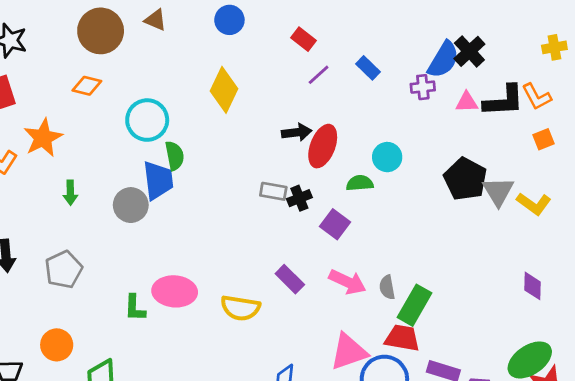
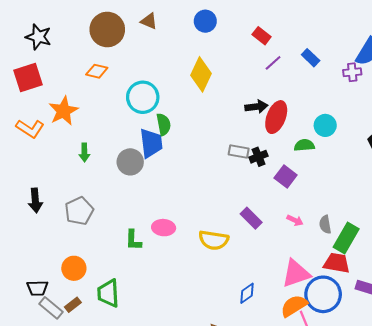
pink arrow: (347, 282) -> (295, 220), size x0.6
pink ellipse: (175, 291) -> (164, 228), size x0.7

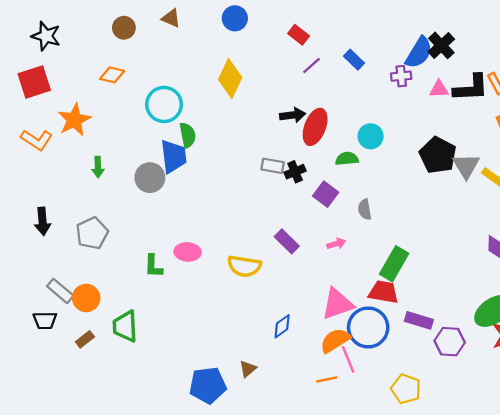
brown circle: (107, 29) -> (124, 28), size x0.6
pink arrow: (295, 220) -> (336, 244), turned -42
gray semicircle: (325, 224) -> (365, 209), moved
gray rectangle: (51, 308) -> (60, 291), moved

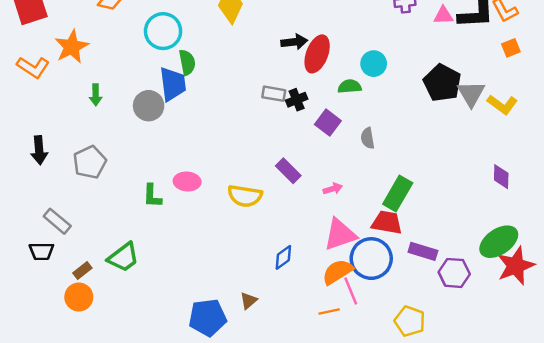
pink arrow: (336, 244) -> (333, 189), moved
orange circle: (86, 298) -> (79, 297), moved
green trapezoid: (125, 326) -> (123, 257), turned -124

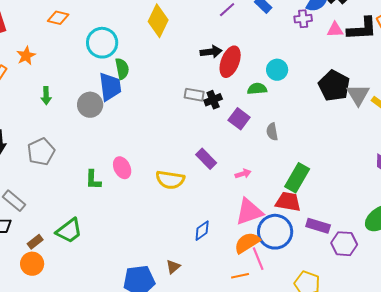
orange star: (72, 47) -> (26, 56), size x0.7
pink ellipse: (187, 181) -> (122, 168), turned 60

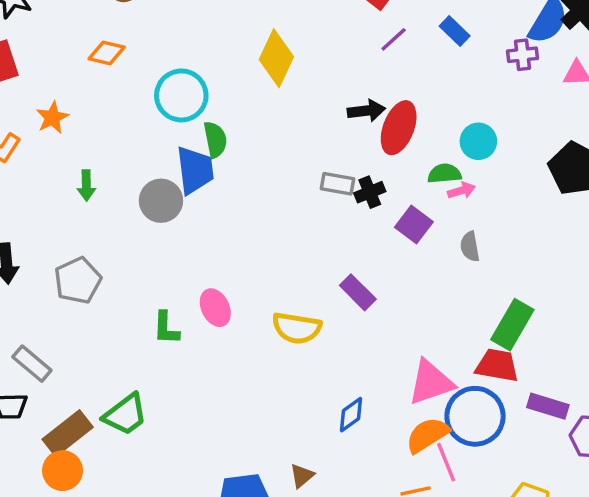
pink arrow: (243, 174) -> (461, 191), moved
brown rectangle: (35, 242) -> (68, 433), size x1.8

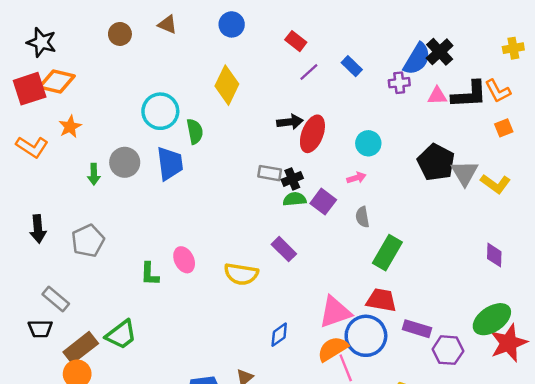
orange diamond: (107, 53) -> (57, 82), moved, size x1.4
green semicircle: (215, 140) -> (195, 131), moved
green semicircle: (444, 174) -> (295, 199), moved
gray circle: (161, 201) -> (125, 162), moved
green rectangle: (512, 325) -> (387, 253), moved

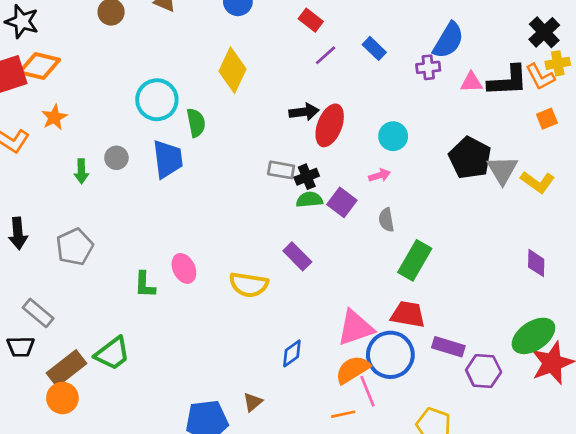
yellow cross: (513, 48) -> (558, 63), moved
black cross: (440, 52) -> (544, 32), moved
gray circle: (125, 162) -> (116, 158), size x0.7

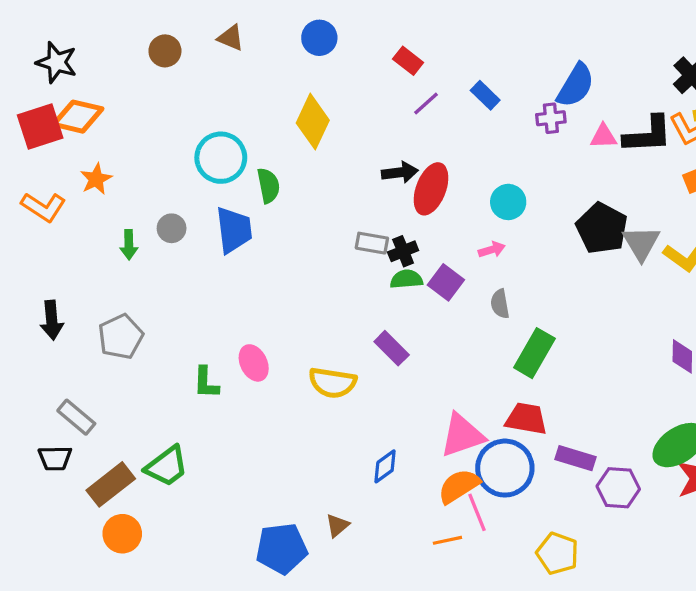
orange circle: (62, 398) -> (122, 534), moved

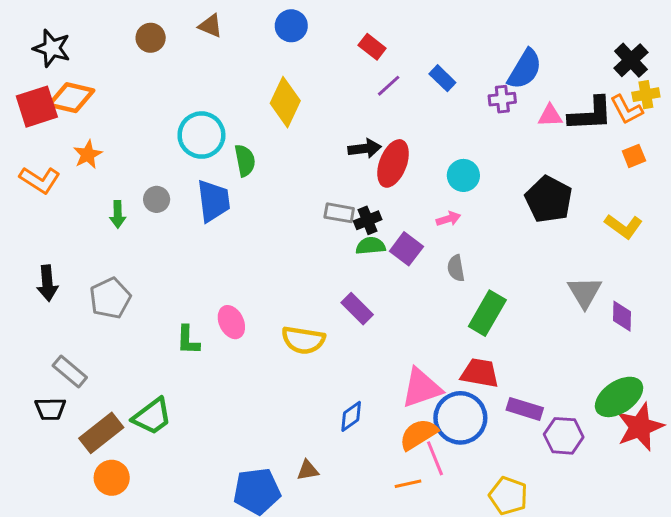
gray triangle: (641, 243) -> (585, 292), moved
brown triangle: (337, 526) -> (308, 470), turned 30

